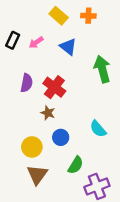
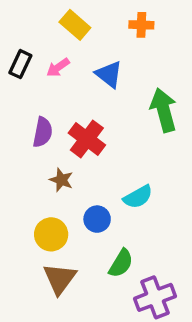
yellow rectangle: (59, 16) -> (75, 25), moved
brown star: (48, 113) -> (61, 180), moved
cyan semicircle: (98, 129) -> (138, 197), moved, turned -78

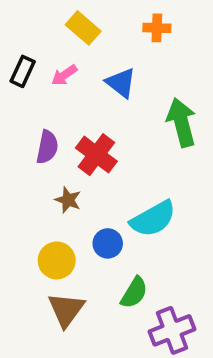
cyan semicircle: (138, 197) -> (153, 219), size x1.4

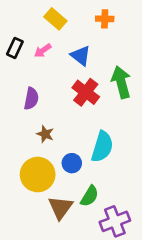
red cross: (96, 155) -> (86, 92), moved
cyan semicircle: (153, 219) -> (102, 147), turned -44
yellow circle: (57, 260) -> (38, 175), size x1.4
brown triangle: (66, 310) -> (60, 207), moved

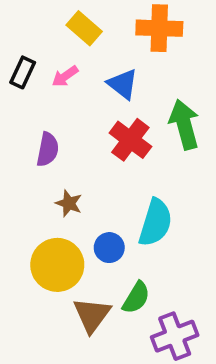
orange cross: (105, 19) -> (159, 28), size x1.6

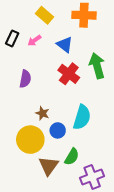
brown star: (69, 203) -> (42, 113), moved

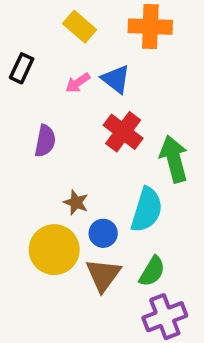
pink arrow: (34, 40) -> (78, 83), moved
green arrow: (97, 66) -> (174, 159), moved
green semicircle: (72, 157) -> (152, 271), moved
brown triangle: (49, 166) -> (103, 275), moved

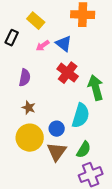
yellow rectangle: (80, 27) -> (36, 21), moved
brown star: (76, 202) -> (29, 108), moved

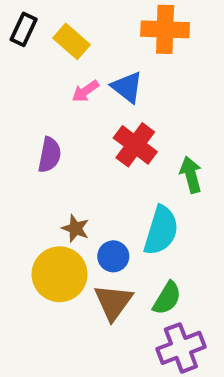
black rectangle: (12, 38) -> (24, 29), moved
green arrow: (96, 88) -> (191, 175), size x0.7
brown star: (29, 108) -> (75, 228), moved

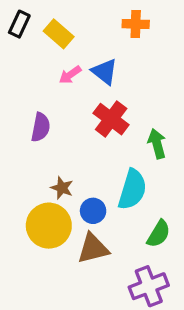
orange cross: (165, 29) -> (136, 24), size x0.7
green semicircle: (167, 298) -> (159, 234), moved
brown triangle: (113, 302) -> (93, 249), turned 40

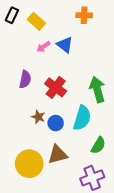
red cross: (111, 119) -> (56, 87), moved
green arrow: (157, 144) -> (97, 89), size x1.4
blue circle: (93, 211) -> (56, 123), moved
yellow circle: (49, 226) -> (29, 164), moved

